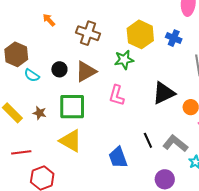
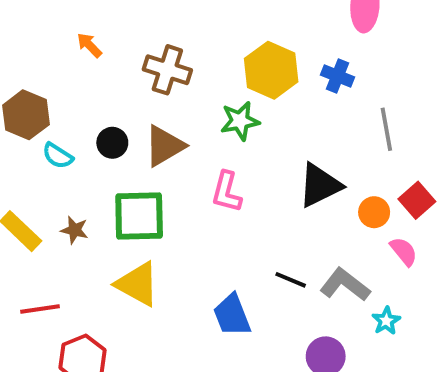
black line: (148, 140) -> (291, 280), turned -42

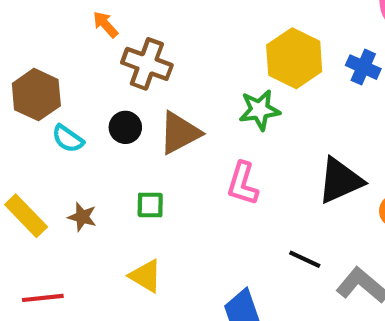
brown cross: (167, 70) -> (147, 64), moved
green square: (139, 216) -> (150, 205), size x0.5
black line: (291, 280) -> (305, 259), moved
yellow triangle: (137, 284) -> (146, 276), size x0.7

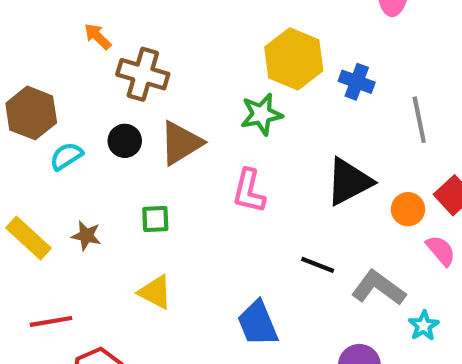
blue cross: (363, 67) -> (357, 82), moved
cyan semicircle: (68, 139) -> (66, 156), turned 116

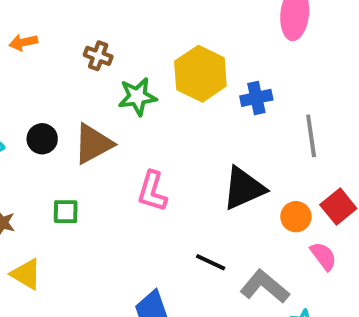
orange arrow: (98, 36) -> (23, 42), turned -60
brown cross: (143, 74) -> (98, 56), moved, size x0.6
blue cross: (357, 82) -> (256, 98), turned -36
green star: (261, 114) -> (137, 97), moved
yellow triangle: (155, 292) -> (26, 274), moved

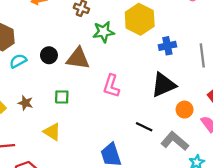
blue cross: (256, 98) -> (167, 46), moved
brown triangle: (93, 144) -> (78, 58), turned 35
orange circle: (296, 217) -> (185, 110), moved
yellow triangle: (26, 274) -> (52, 132), moved

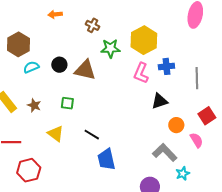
black triangle: (164, 85) -> (160, 101), size x0.7
pink L-shape: (111, 86) -> (141, 73), moved
black line: (144, 127) -> (92, 135), moved

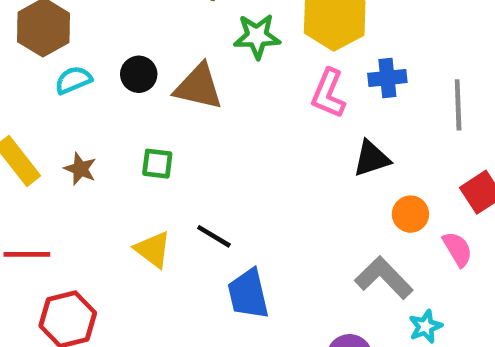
yellow triangle: (56, 134) -> (153, 249), moved

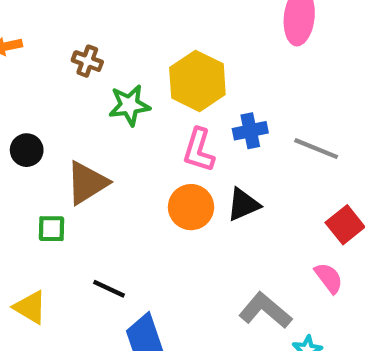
brown triangle: (199, 87) -> (87, 183), moved, turned -39
gray line: (458, 105) -> (316, 149), turned -60
orange circle: (410, 214) -> (191, 207), moved, size x1.4
yellow triangle: (153, 249) -> (30, 307), moved

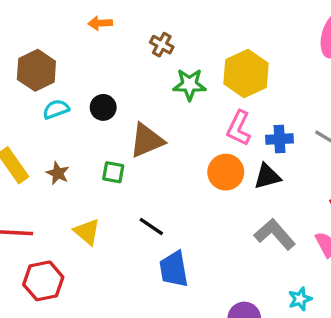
blue cross: (250, 131) -> (280, 139), moved
gray L-shape: (265, 310) -> (275, 234), moved

